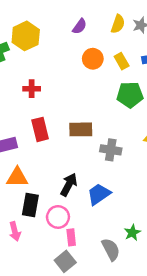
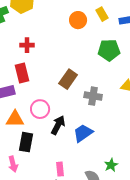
yellow rectangle: (122, 61) -> (102, 14), moved
red rectangle: (40, 129) -> (22, 73), moved
brown rectangle: (81, 129) -> (68, 79), turned -54
pink circle: (58, 217) -> (40, 109), moved

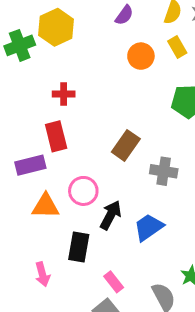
black rectangle: (26, 142) -> (79, 247), moved
pink rectangle: (60, 169) -> (114, 282), turned -32

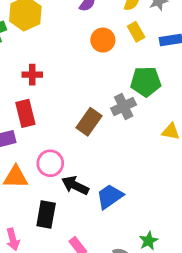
gray cross: (164, 171) -> (124, 106), moved, turned -35
black arrow: (111, 215) -> (75, 185), turned -92

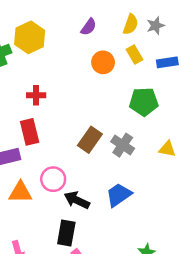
gray cross: (124, 106) -> (123, 145), moved, turned -30
blue trapezoid: (110, 196) -> (119, 195), moved
black rectangle: (46, 214) -> (66, 233), moved

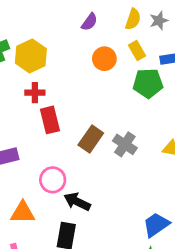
yellow hexagon: (30, 37) -> (31, 56), moved
green pentagon: (144, 102) -> (148, 83), moved
red rectangle: (30, 132) -> (50, 120), moved
orange triangle: (20, 192) -> (23, 213), moved
blue trapezoid: (119, 195) -> (156, 225), moved

